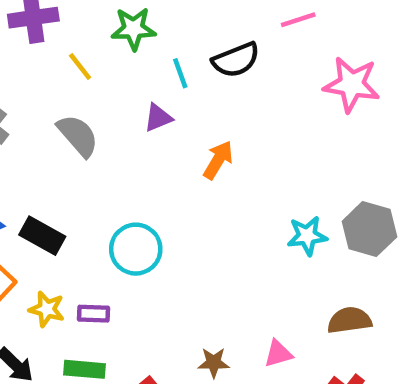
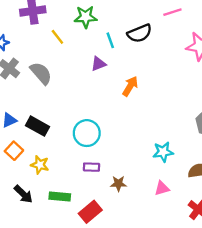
gray semicircle: (78, 136) -> (41, 73), moved
cyan star: (307, 236) -> (163, 152), moved
purple rectangle: (93, 314) -> (91, 167), moved
brown star: (214, 363) -> (118, 184), moved

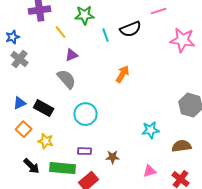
purple triangle: (98, 64) -> (72, 55), moved
gray semicircle: (41, 73) -> (67, 79), moved
purple rectangle: (91, 167) -> (85, 151), moved
pink triangle: (162, 188) -> (150, 171), moved
green rectangle: (60, 196) -> (63, 168), size x1.4

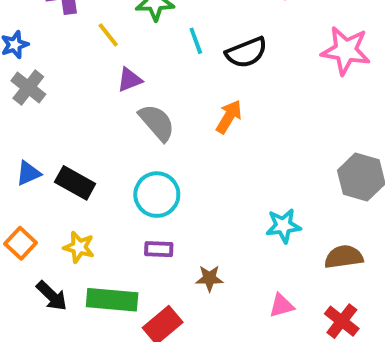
black semicircle: (131, 29) -> (246, 52), moved
gray semicircle: (67, 79) -> (157, 123), moved
orange square: (24, 129) -> (21, 243), moved
purple rectangle: (85, 151) -> (159, 249), moved

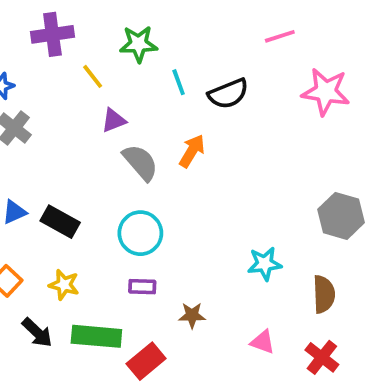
orange arrow: (229, 117) -> (192, 151), moved
brown semicircle: (344, 257) -> (324, 294), turned 96
pink triangle: (281, 306) -> (263, 342), turned 36

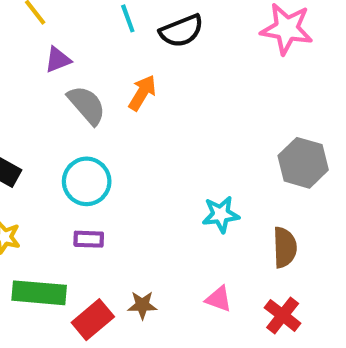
brown star: (192, 315) -> (142, 305), moved

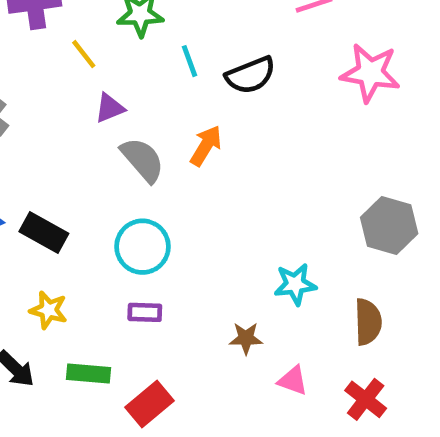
green rectangle: (39, 293) -> (88, 373), size x0.7
brown star: (142, 305) -> (246, 338), moved

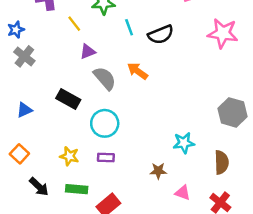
orange arrow: (206, 146) -> (138, 71), turned -85
black rectangle: (44, 233) -> (68, 99), moved
yellow star: (49, 310) -> (69, 156), moved

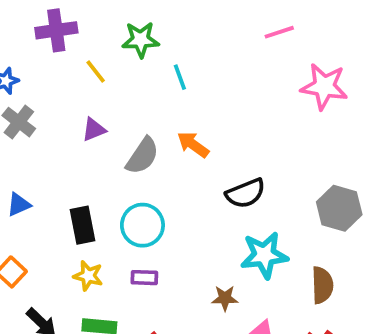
black semicircle: (161, 34) -> (246, 193), moved
purple triangle: (88, 52) -> (94, 130), moved
gray semicircle: (105, 78) -> (142, 156), turned 75
black rectangle: (68, 99) -> (83, 225), moved, turned 50
cyan star: (184, 143) -> (264, 255), size x1.4

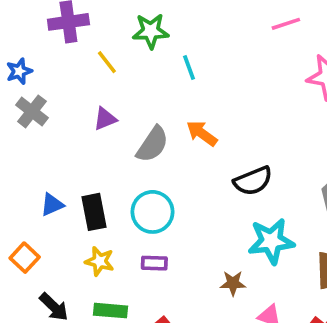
blue triangle: (19, 205) -> (52, 205), moved

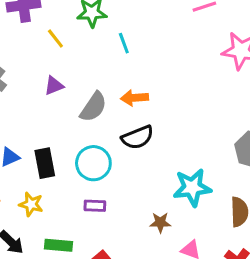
orange arrow: (202, 133) -> (134, 98), turned -40
black semicircle: (253, 181) -> (137, 137), moved
yellow star: (100, 261) -> (31, 204), moved

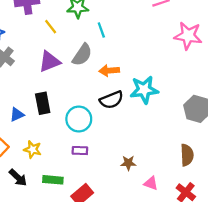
purple triangle: (54, 86) -> (49, 62), size x1.5
gray semicircle: (93, 107) -> (82, 55), moved
black rectangle: (45, 163) -> (43, 103), moved
cyan star: (192, 188) -> (144, 90), moved

